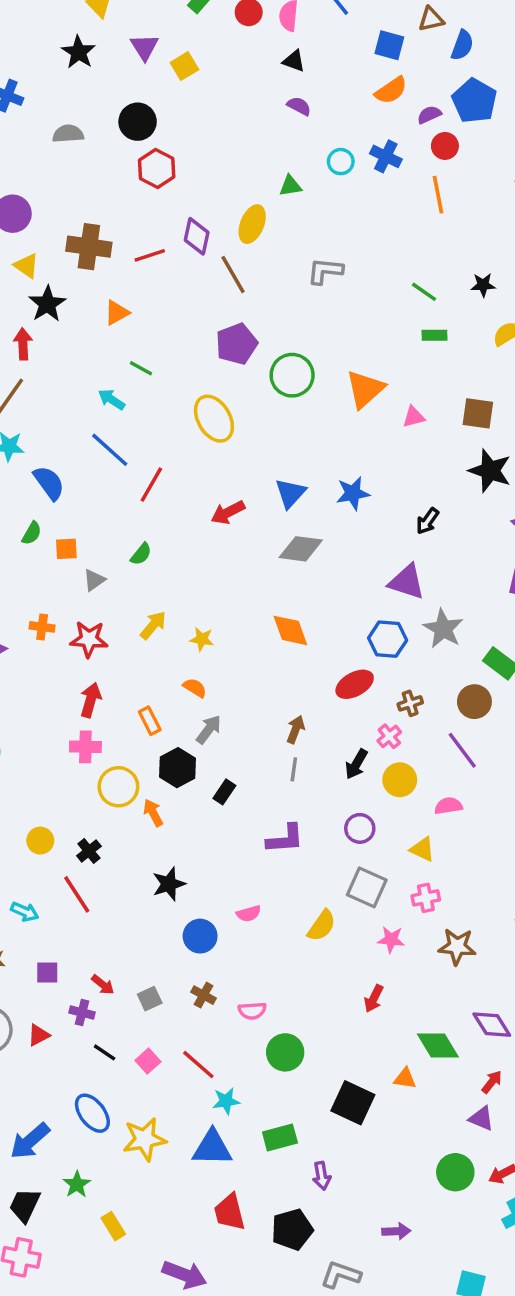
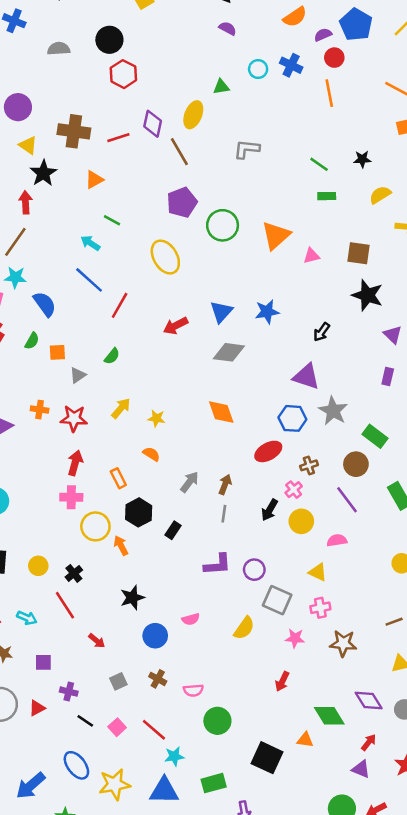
gray arrow: (209, 729) -> (189, 482), moved
purple circle: (360, 828) -> (254, 570), moved
red arrow: (103, 985) -> (97, 641), moved

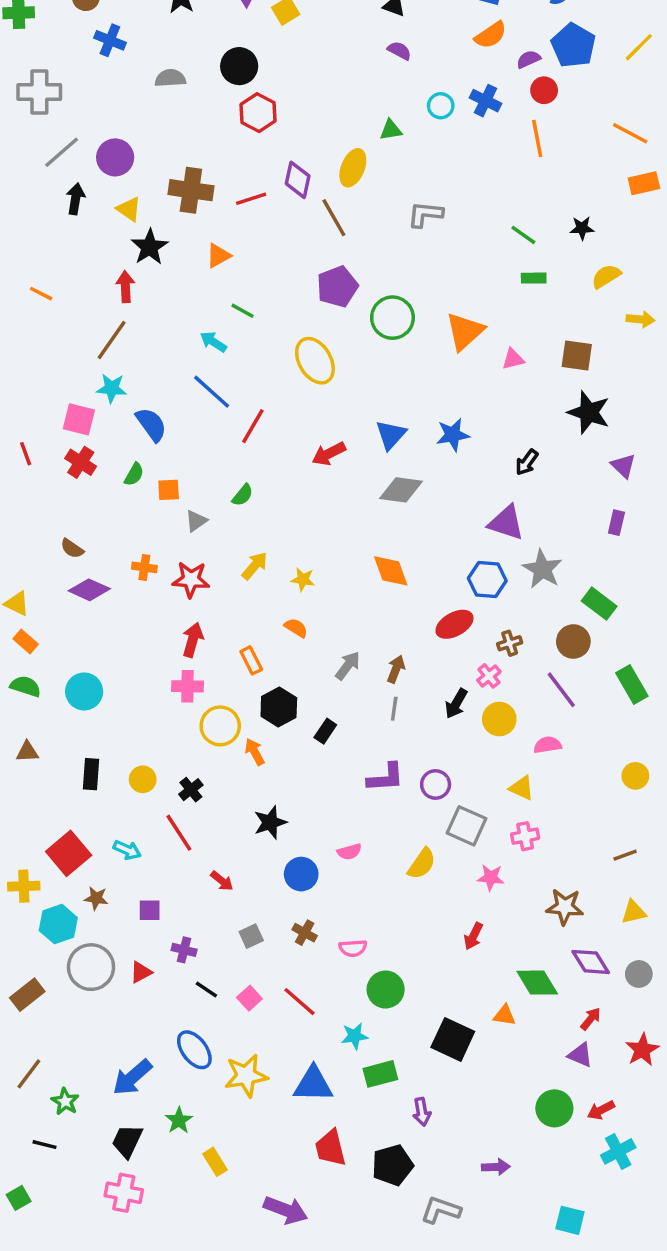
brown star: (343, 643) -> (565, 907), moved
cyan star: (174, 756) -> (355, 1036), moved

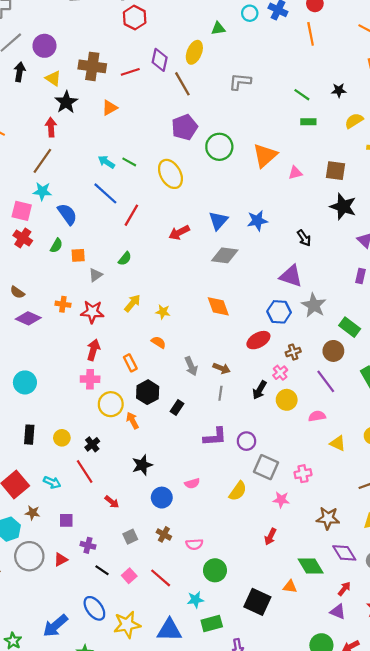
green line: (243, 311) -> (129, 162), moved
black arrow: (527, 462) -> (304, 238), turned -70
gray arrow: (348, 666) -> (191, 366), turned 120
brown arrow: (396, 669) -> (222, 368), turned 91
yellow triangle: (522, 788) -> (338, 443), moved

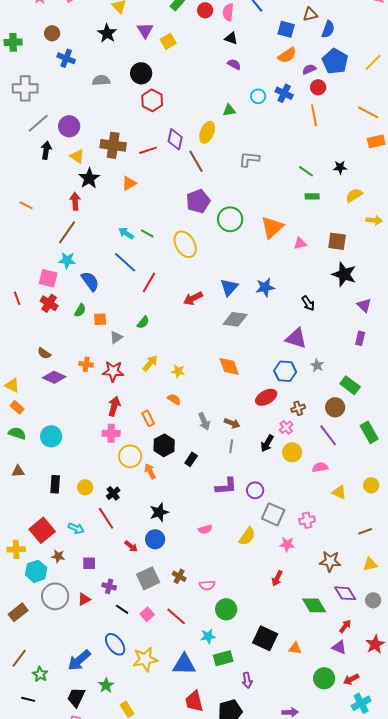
gray star: (314, 305) -> (317, 365), size x0.6
blue circle: (162, 498) -> (155, 539), moved
gray square: (130, 537) -> (148, 578), size x1.6
orange triangle: (290, 587) -> (295, 648), moved

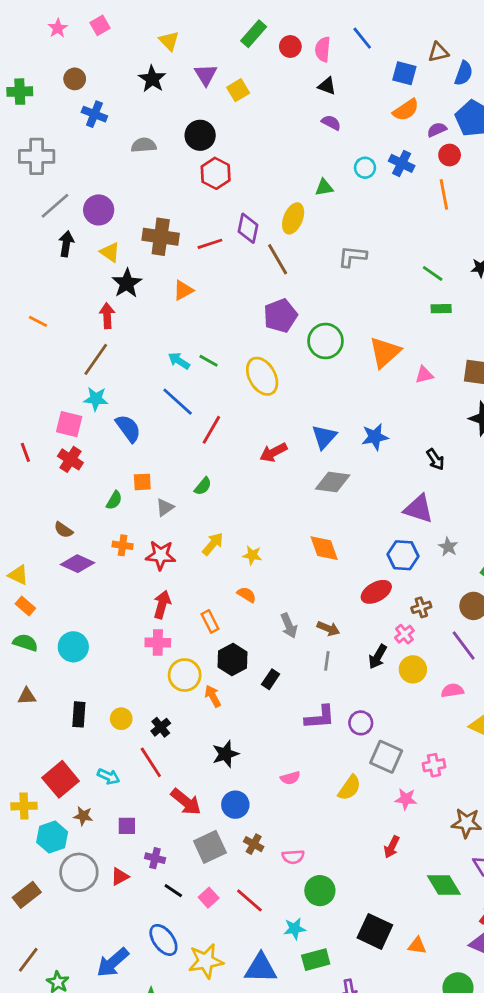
green semicircle: (80, 310) -> (114, 500), moved
blue circle: (155, 539) -> (235, 805), moved
red arrow: (131, 546) -> (186, 802), size x1.6

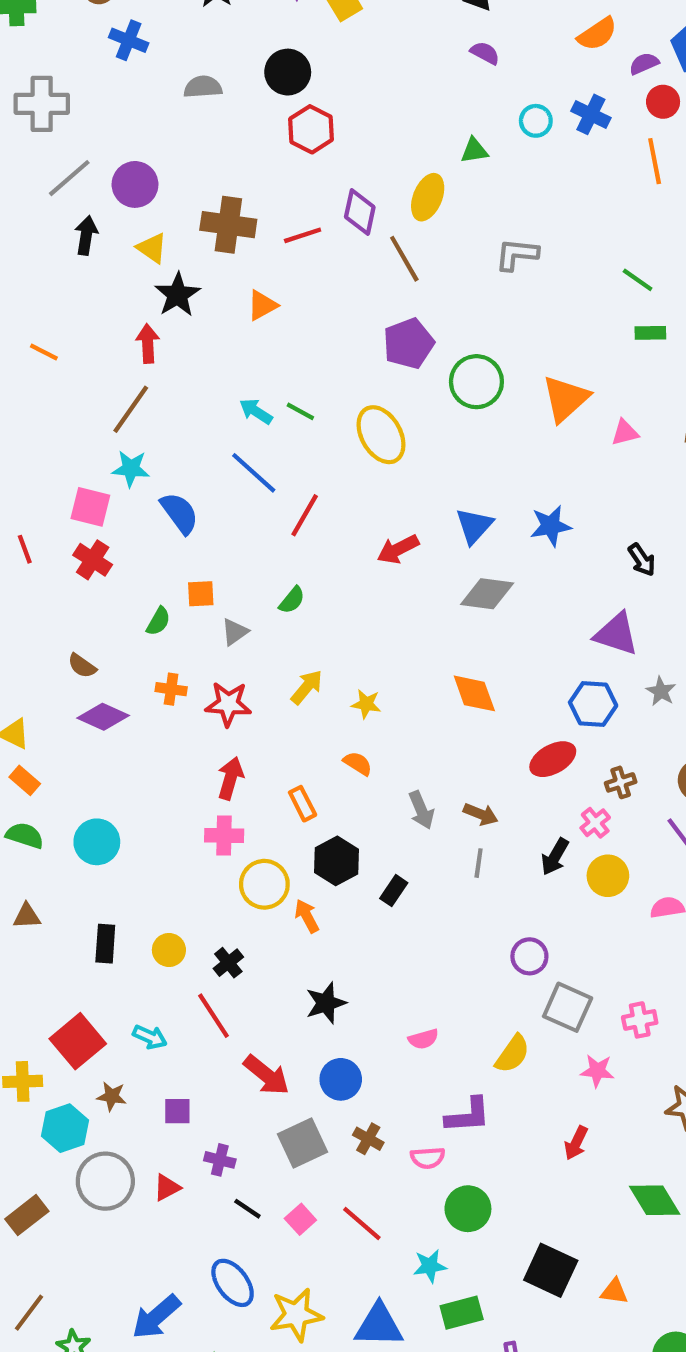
purple L-shape: (320, 717) -> (468, 1115), moved

